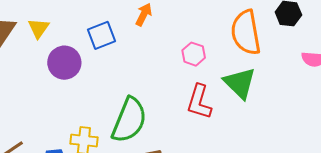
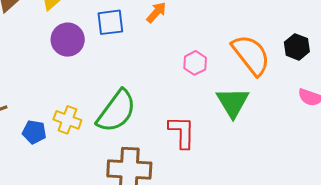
orange semicircle: (246, 33) -> (251, 55), turned 138
red L-shape: (199, 102) -> (182, 132), moved, turned 150

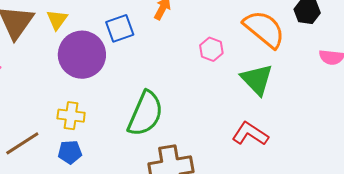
purple circle: (68, 40) -> (82, 55), size x1.4
yellow cross: (67, 120) -> (71, 116), moved
red L-shape: (182, 132) -> (250, 134), moved, turned -45

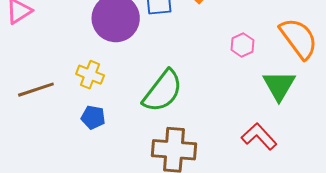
blue pentagon: (70, 152) -> (93, 117), moved

